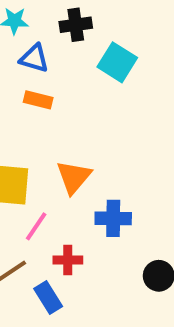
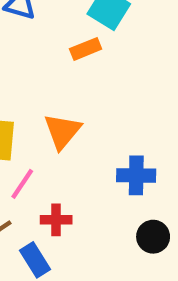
orange rectangle: (38, 100) -> (86, 49), moved, turned -36
blue cross: (113, 218) -> (136, 175), moved

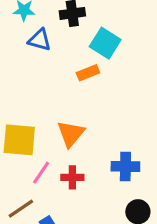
red cross: (56, 220) -> (72, 177), moved

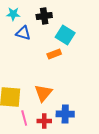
blue cross: (125, 166) -> (65, 114), moved
pink line: (41, 173) -> (24, 118), turned -49

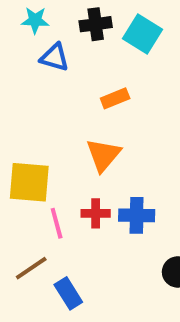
cyan square: (65, 35) -> (142, 34), moved
orange triangle: (43, 93) -> (103, 155), moved
red cross: (44, 121) -> (96, 213), moved

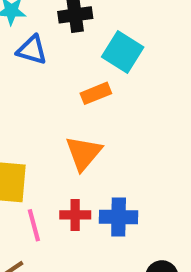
cyan square: (142, 34) -> (123, 52), moved

